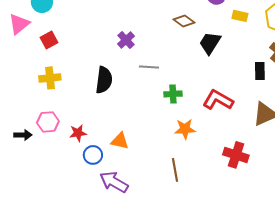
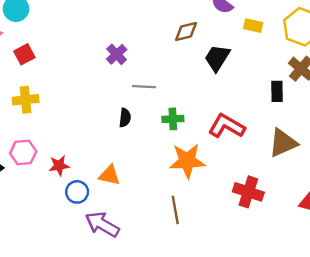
brown diamond: (184, 21) -> (186, 32), turned -50
black semicircle: (104, 80) -> (125, 118), moved, size x0.6
orange star: (185, 129) -> (187, 161), size x1.4

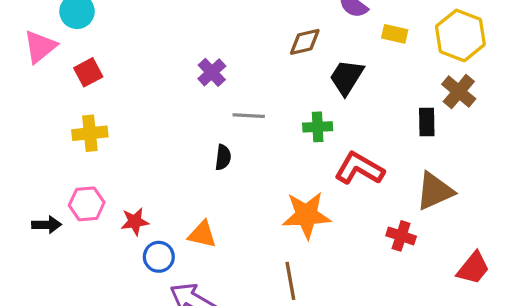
green cross: (173, 119) -> (318, 127), moved
red cross: (248, 192) -> (401, 236), moved, size x0.7

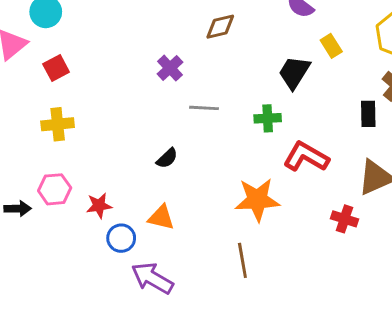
yellow rectangle: (395, 34) -> (331, 46), moved, turned 45
brown diamond: (305, 42) -> (220, 27), moved
black semicircle: (223, 157) -> (167, 158), moved, turned 40

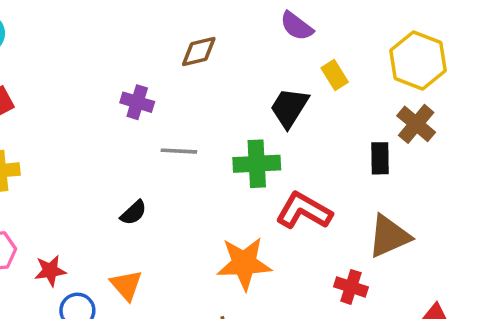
purple cross: (170, 68) -> (137, 102), turned -30
green cross: (268, 118) -> (257, 164), size x1.4
orange triangle: (161, 217) -> (126, 285), turned 36

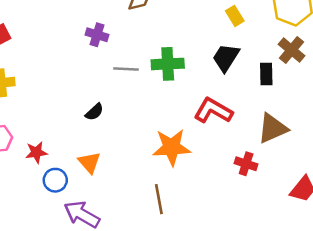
black trapezoid: (289, 108) -> (226, 58), moved
green cross: (257, 164) -> (168, 64), moved

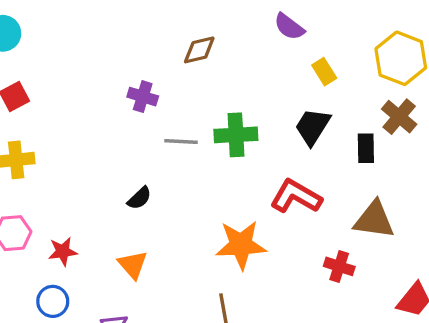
brown triangle: (273, 128) -> (374, 220), turned 32
blue circle: (55, 180) -> (53, 301), moved

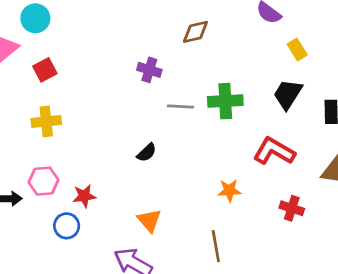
orange star: (241, 245) -> (229, 191), size x0.6
orange triangle: (133, 265) -> (149, 220), moved
red cross: (339, 266) -> (292, 208), moved
blue circle: (53, 301) -> (67, 226), moved

